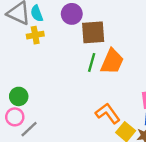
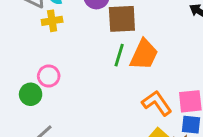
orange L-shape: (108, 113) -> (157, 103), moved
pink circle: (15, 117) -> (49, 76), moved

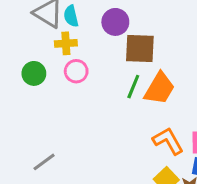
pink circle: (49, 76) -> (76, 71), moved
green circle: (31, 94) -> (34, 73), moved

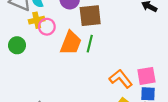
pink circle: (76, 71) -> (47, 27), moved
orange trapezoid: (160, 88) -> (71, 43), moved

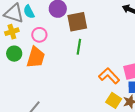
yellow cross: (37, 20) -> (12, 32), moved
orange trapezoid: (71, 43) -> (36, 57), moved

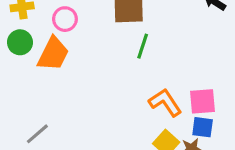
green line: (79, 47) -> (143, 46), moved

